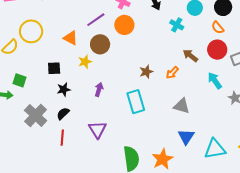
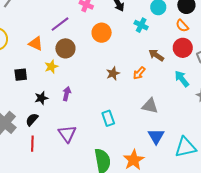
orange circle: (124, 25) -> (102, 33), moved
black star: (64, 89) -> (41, 98), moved
cyan rectangle: (136, 102) -> (108, 118), moved, size x0.7

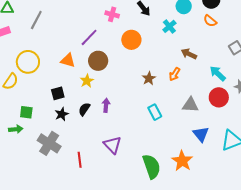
cyan cross: (141, 25) -> (169, 26), turned 32
red circle: (183, 48) -> (219, 97), moved
black star: (41, 98) -> (62, 114), moved
cyan rectangle: (108, 118) -> (155, 112), moved
black semicircle: (32, 119) -> (84, 109), moved

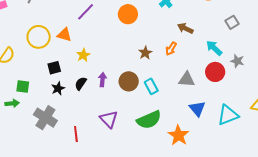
brown circle: (98, 61) -> (129, 81), moved
yellow circle: (28, 62) -> (39, 37), moved
green semicircle: (152, 167) -> (149, 120), moved, turned 85

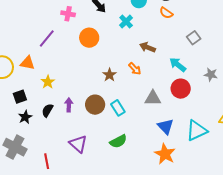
orange arrow: (171, 49) -> (135, 69), turned -72
gray star: (237, 61) -> (211, 75), moved
green semicircle: (149, 120) -> (118, 141), size x0.7
orange star: (178, 135) -> (165, 154), moved

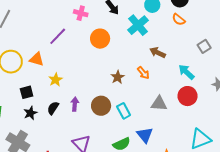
cyan cross: (126, 21) -> (138, 25), size x1.5
blue triangle: (166, 126) -> (145, 135), moved

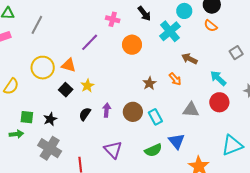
black square: (27, 92) -> (66, 90), moved, turned -32
black star: (30, 113) -> (50, 119), moved

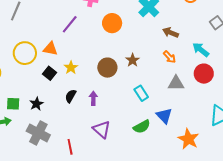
orange arrow: (175, 79) -> (170, 57), moved
purple arrow: (107, 110) -> (93, 98), moved
brown circle: (133, 112) -> (107, 68), moved

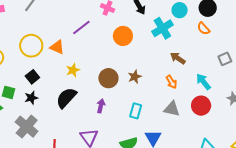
black square: (50, 73) -> (32, 77), moved
cyan rectangle: (141, 93) -> (136, 111), turned 35
black semicircle: (71, 96) -> (66, 98), size x1.6
purple arrow: (93, 98) -> (101, 106), moved

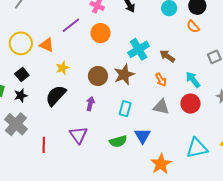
cyan cross: (162, 28) -> (139, 49), moved
orange circle: (123, 36) -> (101, 33), moved
brown star: (135, 77) -> (124, 75), size x1.5

